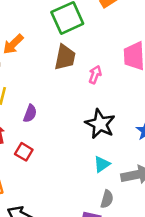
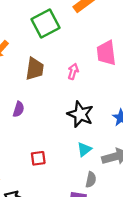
brown trapezoid: (65, 57) -> (35, 69), moved
red square: (24, 152) -> (38, 158), moved, turned -35

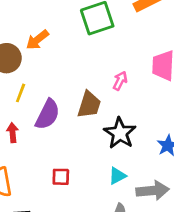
brown trapezoid: (35, 69) -> (89, 105), moved
purple semicircle: (19, 109) -> (47, 114), size x1.6

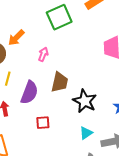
pink arrow: (120, 81) -> (43, 54), moved
red square: (61, 177) -> (43, 123), moved

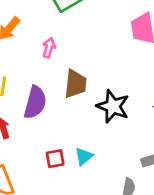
red square: (43, 123) -> (55, 159), moved
cyan triangle: (86, 133) -> (84, 156), moved

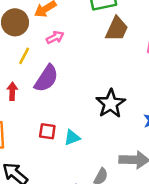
pink arrow: (49, 48) -> (55, 37), moved, turned 30
brown trapezoid: (76, 84) -> (117, 29), moved

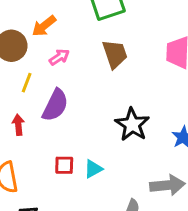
brown trapezoid: (117, 29) -> (115, 54), moved, turned -36

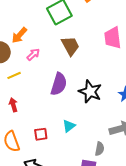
yellow line: (27, 83) -> (14, 75), turned 56
purple semicircle: (55, 105) -> (59, 84), moved
red square: (64, 165) -> (41, 134), moved

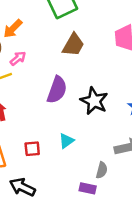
brown trapezoid: (70, 46) -> (73, 45), turned 55
pink arrow: (33, 54) -> (18, 58), moved

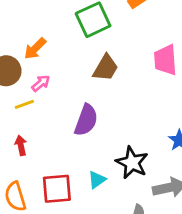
black star: (94, 101) -> (132, 163), moved
red square: (32, 149) -> (57, 189), size x1.6

